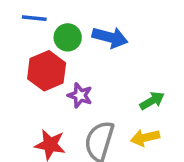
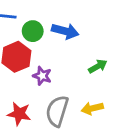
green arrow: (152, 101) -> (98, 66), moved

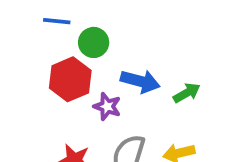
blue arrow: (65, 31) -> (140, 81), moved

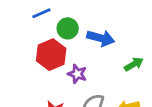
blue line: (57, 21) -> (41, 13), turned -30
blue arrow: (140, 81) -> (101, 38), moved

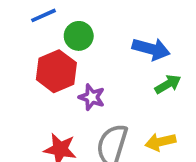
blue arrow: (101, 38) -> (151, 49), moved

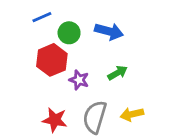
blue arrow: (151, 49) -> (109, 31), moved
green arrow: (168, 84) -> (118, 73), moved

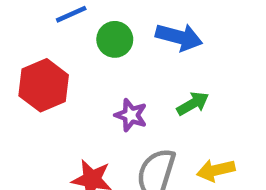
red hexagon: (52, 60) -> (44, 85), moved

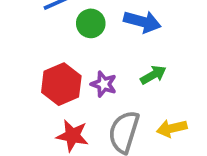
red hexagon: (44, 85) -> (61, 84), moved

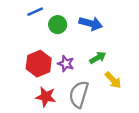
yellow arrow: (172, 128) -> (113, 80), moved, turned -120

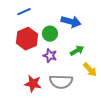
green circle: (58, 25) -> (50, 34), moved
red hexagon: (39, 64) -> (27, 39), moved
gray semicircle: (79, 94) -> (61, 82), turned -105

